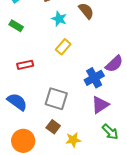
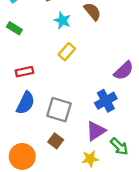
blue cross: (94, 78) -> (106, 101), moved
blue semicircle: (17, 102) -> (26, 103), moved, turned 80
purple triangle: (100, 105) -> (96, 131), moved
yellow star: (73, 140) -> (90, 159), moved

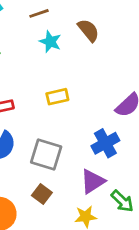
yellow rectangle: (67, 52) -> (57, 97), moved, turned 36

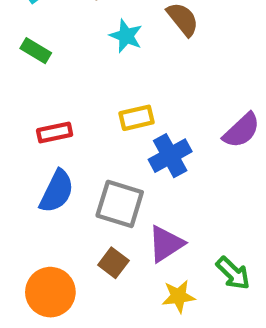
blue cross: (105, 143) -> (170, 156), moved
purple triangle: (93, 181) -> (166, 244), moved

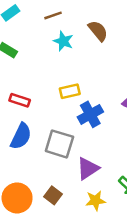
red rectangle: (55, 133) -> (20, 100), turned 30
brown square: (113, 263) -> (53, 195), moved

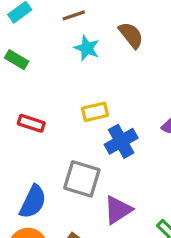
blue semicircle: (21, 136) -> (33, 202), moved

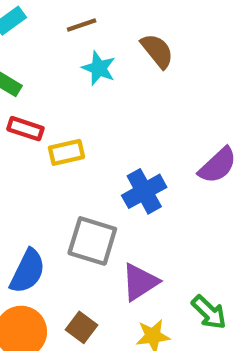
yellow rectangle: (95, 112) -> (66, 152), moved
red rectangle: (31, 123) -> (25, 129), moved

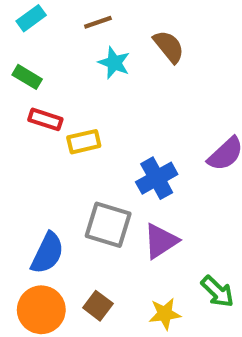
purple triangle: (140, 282) -> (161, 241), moved

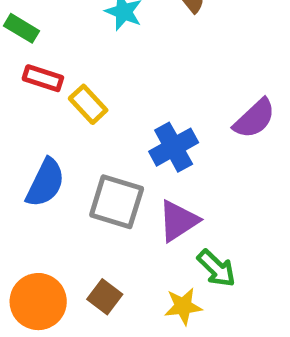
yellow rectangle: (84, 142) -> (88, 104), turned 60
blue semicircle: (47, 253) -> (45, 183), moved
green arrow: (217, 292) -> (216, 268), moved

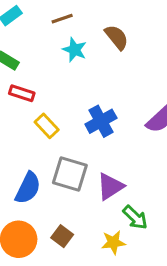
yellow rectangle: (88, 104) -> (47, 126), moved
blue cross: (174, 147) -> (101, 121), moved
blue semicircle: (45, 183) -> (28, 188), moved

